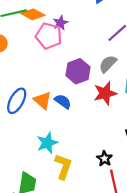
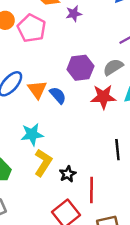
pink pentagon: (49, 36) -> (32, 28), moved
black star: (104, 159) -> (68, 174), moved

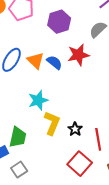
purple hexagon: (80, 68) -> (59, 22), moved
red star: (103, 97) -> (78, 55), moved

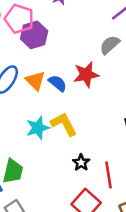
purple hexagon: (59, 22) -> (34, 35), moved
yellow L-shape: (52, 123) -> (64, 124), moved, turned -50

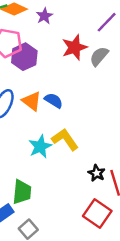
red star: (86, 75) -> (74, 47), moved
black star: (81, 163) -> (97, 173), moved

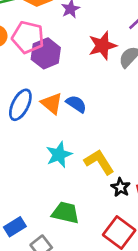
yellow L-shape: (65, 139) -> (99, 162), moved
green trapezoid: (22, 192) -> (65, 213), moved, turned -85

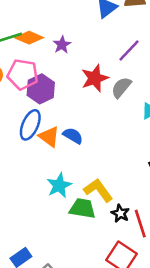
blue ellipse: (20, 105) -> (30, 125), moved
green trapezoid: (65, 213) -> (82, 208), moved

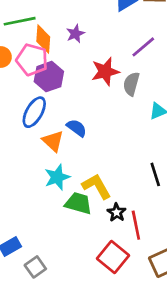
orange diamond: (29, 38) -> (43, 39), moved, turned 64
gray semicircle: (121, 87) -> (131, 84), turned -30
orange triangle: (49, 137) -> (53, 141), moved

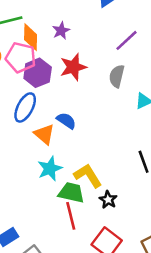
red star: (105, 71) -> (73, 67), moved
red line: (136, 225) -> (71, 216), moved

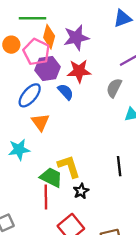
purple star: (61, 31) -> (76, 38), size x1.6
blue semicircle: (66, 121) -> (66, 92), moved
cyan star: (50, 169) -> (19, 150), moved

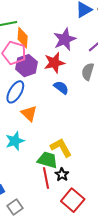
purple star: (76, 38) -> (65, 39), moved
blue semicircle: (66, 92) -> (61, 87), moved
black star: (81, 191) -> (62, 174), moved

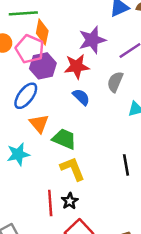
green trapezoid: (47, 160) -> (64, 139), moved

